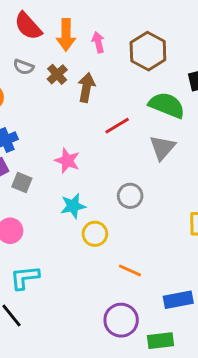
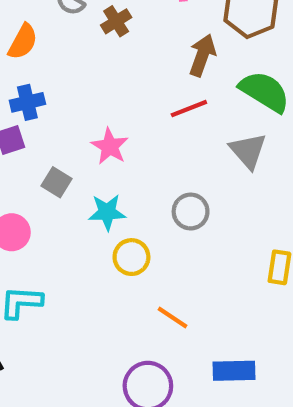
brown arrow: (86, 88) -> (202, 55), moved
gray triangle: (162, 148) -> (248, 151), turned -32
gray square: (22, 182) -> (57, 182), moved

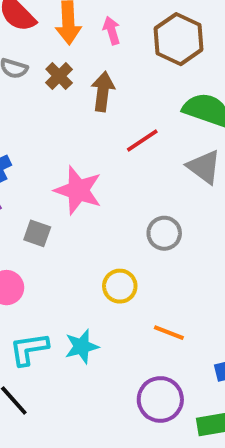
brown arrow: (202, 55) -> (103, 92), moved
pink star: (110, 146) -> (78, 190), size x1.4
cyan star: (107, 212) -> (82, 347), moved

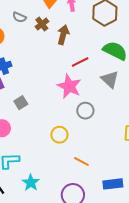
pink star: (78, 190) -> (69, 86), moved
gray square: (37, 233) -> (21, 103), turned 32
cyan star: (82, 347) -> (31, 183), moved, turned -30

